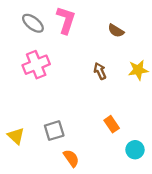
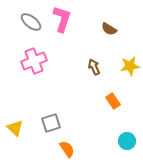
orange rectangle: (112, 124) -> (113, 101), moved

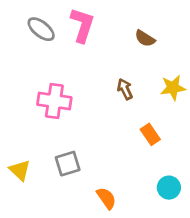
pink cross: (34, 61) -> (54, 101), moved, turned 30
orange semicircle: (67, 149) -> (106, 198), moved

